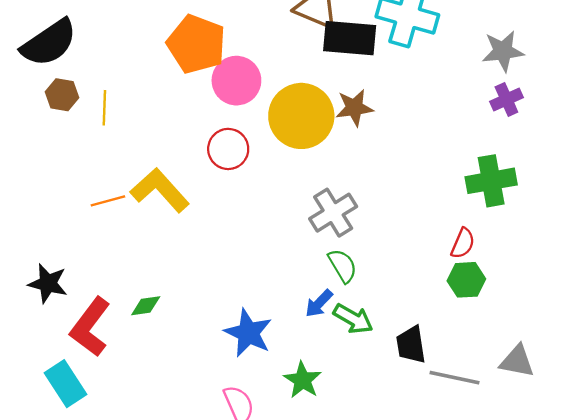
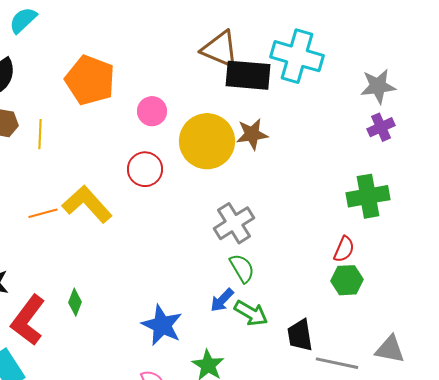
orange pentagon: (196, 44) -> (90, 80), moved
pink circle: (236, 81) -> (152, 111), size x0.7
green diamond: (146, 306) -> (75, 302), turned -60

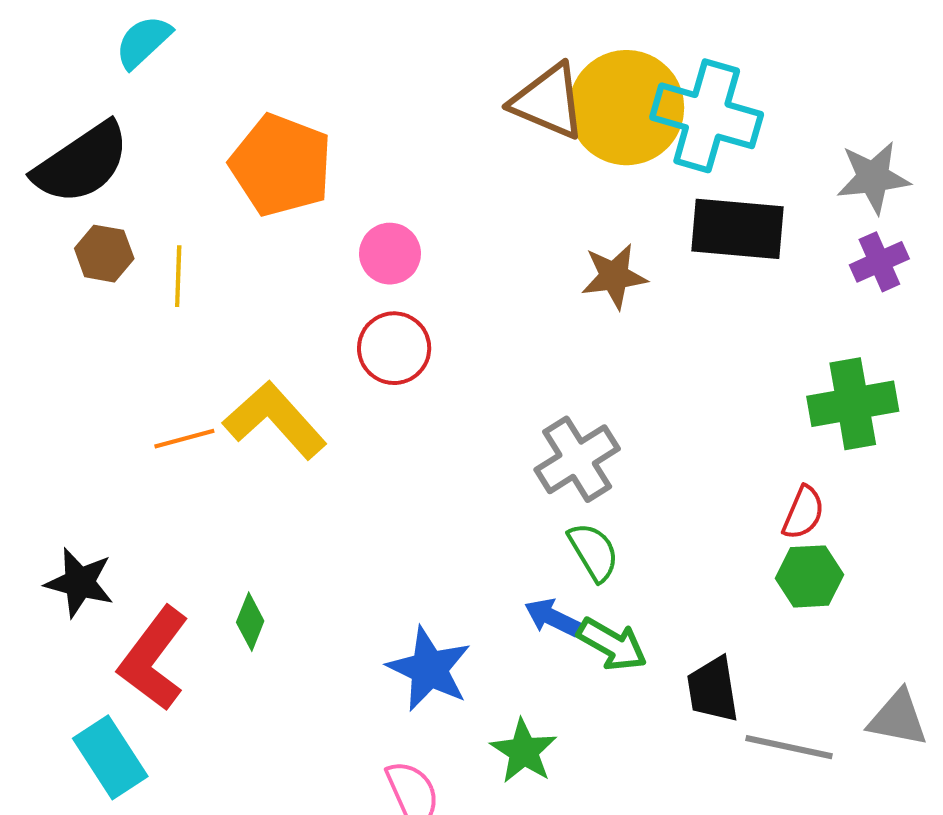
black rectangle: (248, 75) -> (738, 229), moved
pink circle: (152, 111) -> (390, 254), moved
yellow circle: (207, 141) -> (626, 108), moved
blue arrow: (222, 300) -> (552, 618), turned 72

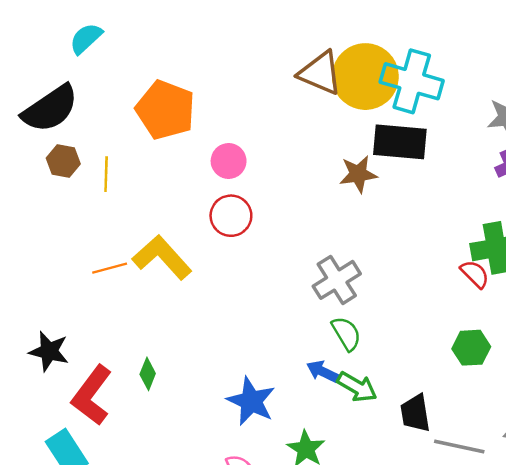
black rectangle: (738, 229) -> (400, 142), moved
red semicircle: (803, 513) -> (475, 274), moved, turned -68

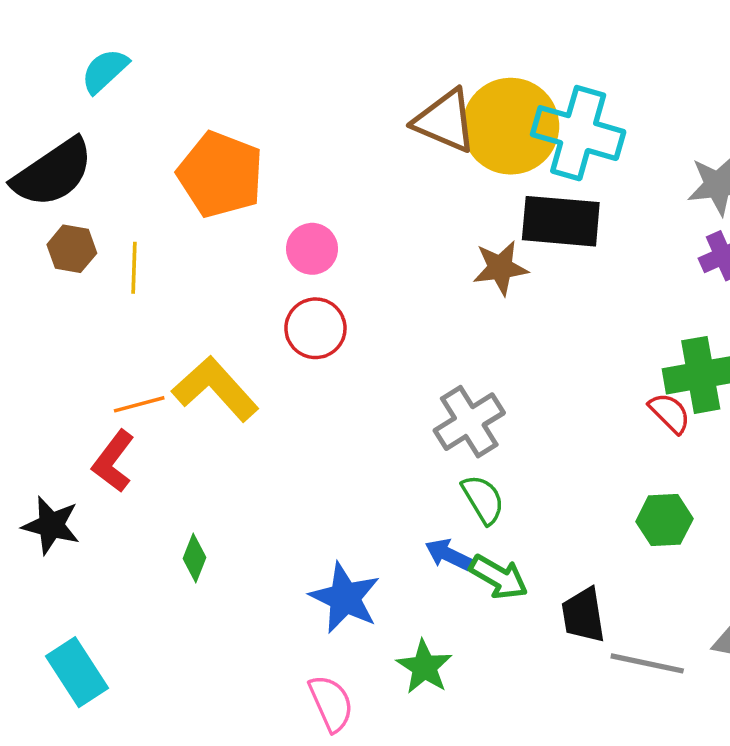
red L-shape: (92, 395) -> (113, 461), moved, size x0.7

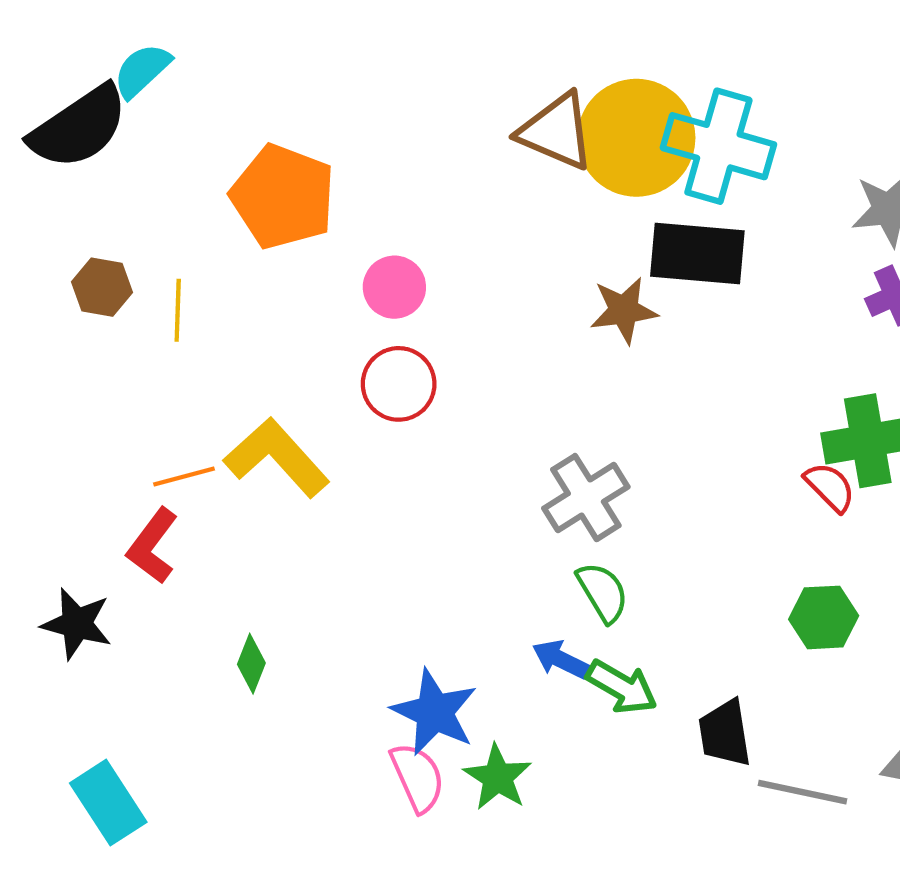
black semicircle: (53, 173) -> (79, 127), moved
green star: (424, 667) -> (498, 777), moved
pink semicircle: (331, 703) -> (418, 777), moved

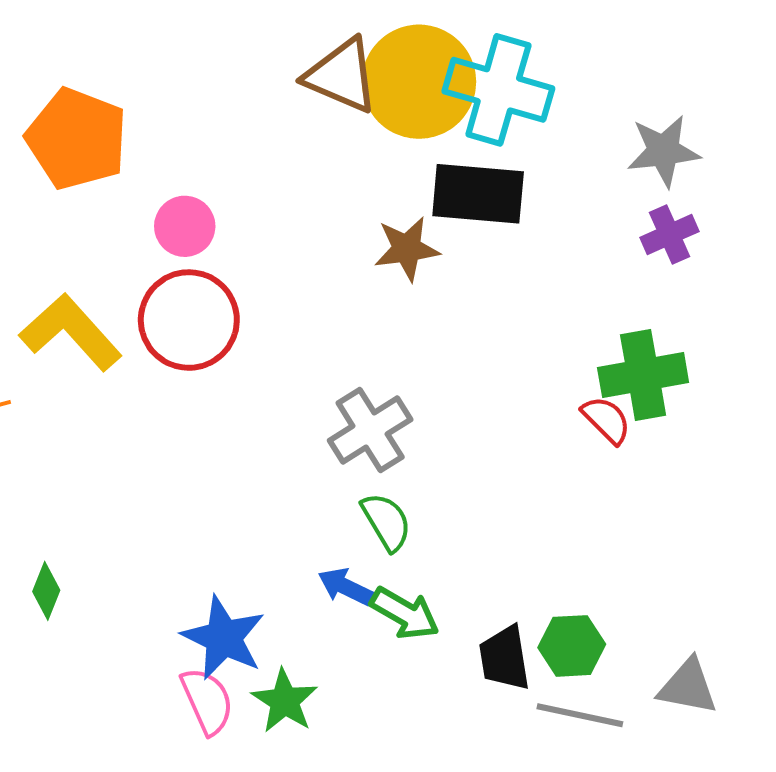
red circle: (399, 384) -> (189, 320), size x1.4
yellow L-shape: (277, 458) -> (71, 332), moved
green hexagon: (824, 617) -> (572, 646), moved

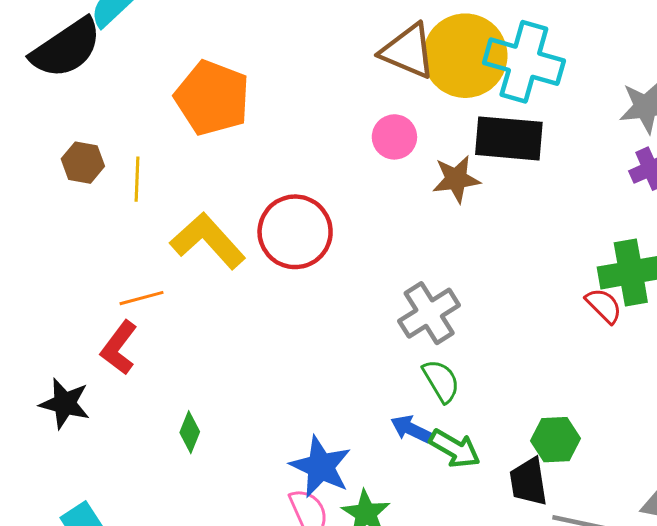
pink circle: (185, 226) -> (394, 137), moved
green hexagon: (572, 646) -> (556, 440), moved

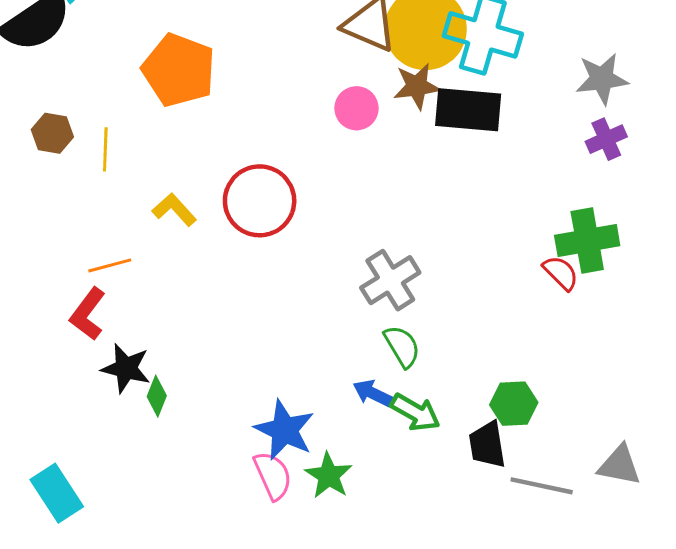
brown star: (456, 179) -> (417, 86), moved
yellow L-shape: (208, 241) -> (174, 210), size x0.6
black star: (65, 403) -> (126, 368), moved

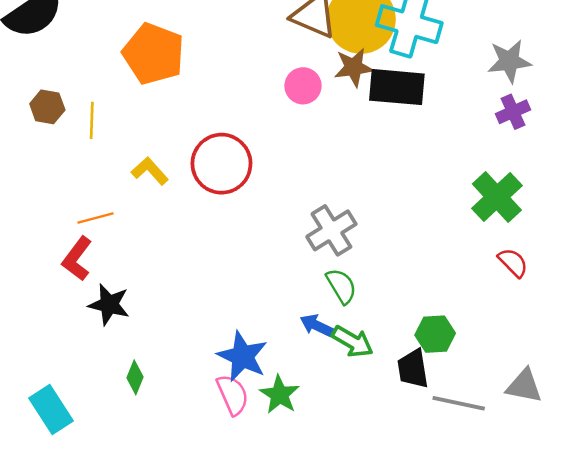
green cross: (587, 240) -> (497, 197), turned -33
red semicircle: (561, 273) -> (513, 262), moved
green diamond: (157, 396) -> (135, 377), moved

